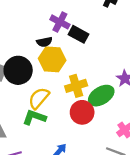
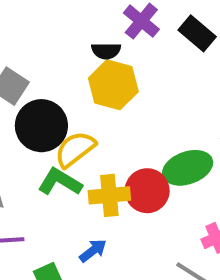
black rectangle: (79, 34) -> (197, 33), moved
black circle: (18, 70) -> (41, 126), moved
yellow cross: (76, 86) -> (109, 195), moved

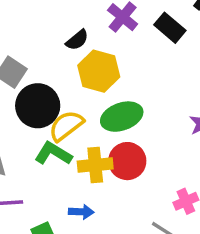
black semicircle: (106, 51) -> (77, 40), moved, turned -40
green ellipse: (188, 168) -> (122, 117), moved
blue arrow: (93, 251) -> (81, 212), turned 40

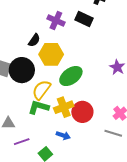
black circle: (38, 106) -> (22, 70), moved
red circle: (127, 161) -> (82, 112), moved
blue arrow: (81, 212) -> (63, 135), turned 32

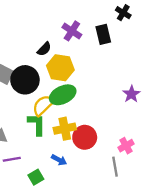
black rectangle: (84, 19) -> (103, 34), turned 42
green ellipse: (71, 76) -> (63, 95), moved
green L-shape: (39, 107) -> (37, 124), turned 65
gray line: (113, 133) -> (115, 167), turned 54

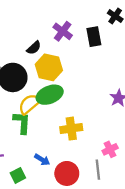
yellow cross: (65, 129) -> (71, 129), moved
red circle: (85, 137) -> (67, 173), moved

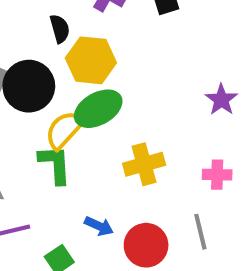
black semicircle: (34, 48) -> (60, 29), turned -56
pink cross: (110, 149) -> (217, 175), moved, turned 35

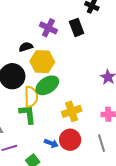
black semicircle: (60, 29) -> (26, 47), turned -88
yellow semicircle: (64, 130) -> (31, 97), turned 140
red circle: (146, 245) -> (70, 140), moved

